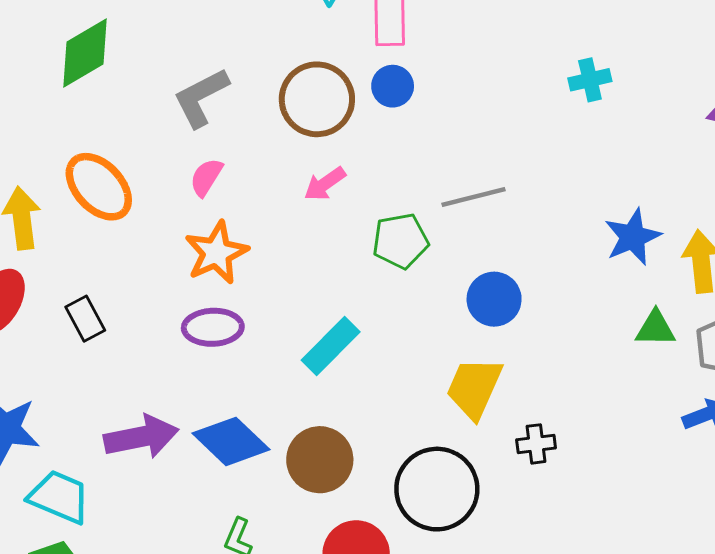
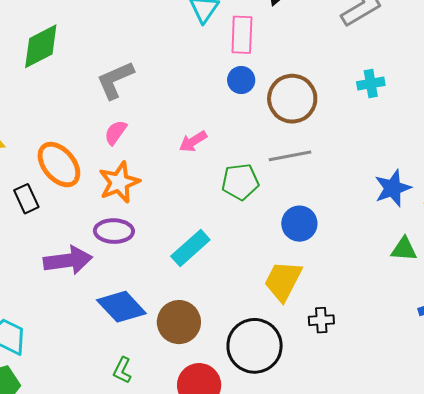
brown circle: (317, 99) -> (292, 99), moved
orange ellipse: (99, 187) -> (59, 165), moved
black rectangle: (85, 319) -> (26, 199), moved
purple arrow: (141, 437) -> (68, 260), moved

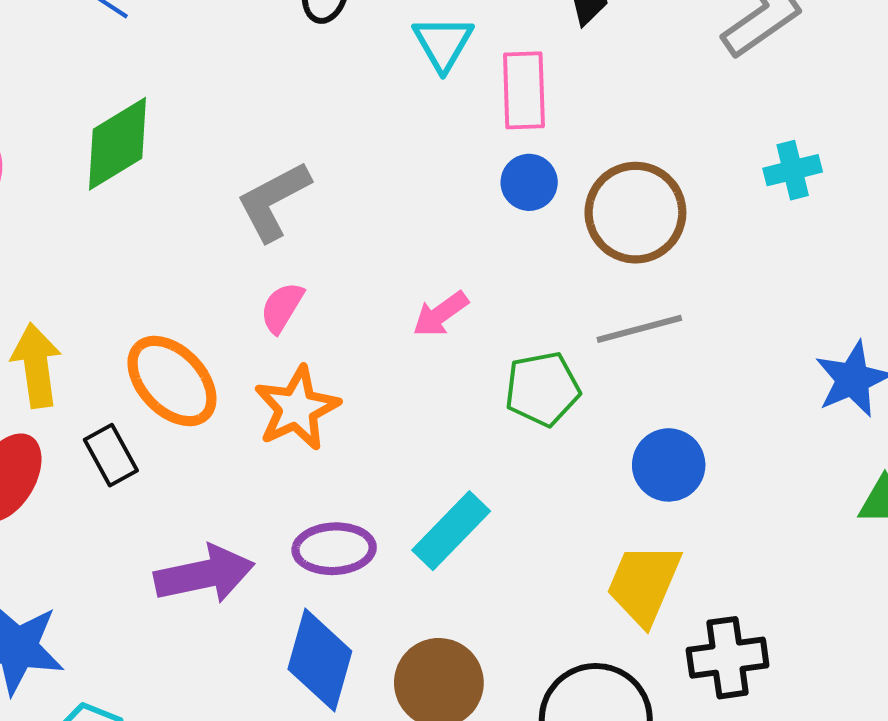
purple ellipse: (114, 231) -> (334, 549), moved
blue diamond: (121, 307) -> (320, 660), turned 63
black cross: (321, 320) -> (728, 658), size x1.5

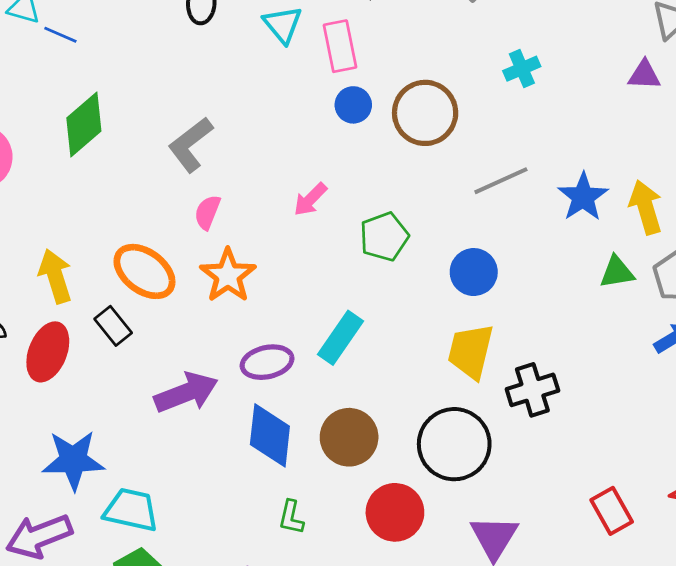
gray line: (639, 329) -> (501, 181), moved

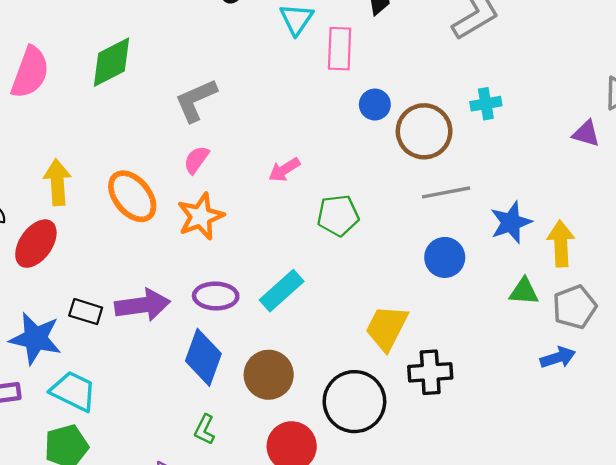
blue circle: (353, 105) -> (375, 105), moved
brown circle: (425, 113) -> (424, 131), moved
blue circle: (474, 272) -> (445, 257), moved
black rectangle: (113, 326) -> (86, 312), moved, turned -48

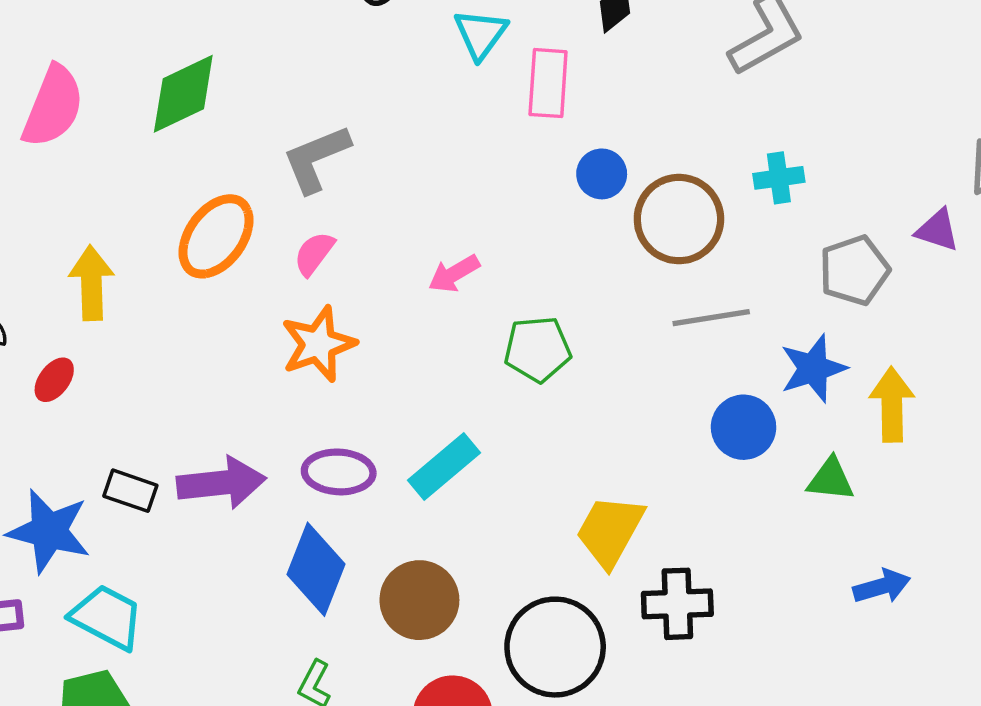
orange ellipse: (132, 196) -> (216, 236), moved, turned 74
red ellipse: (36, 244) -> (54, 380), size x0.6
blue circle: (445, 257) -> (744, 427), moved
gray pentagon: (575, 307) -> (854, 270), moved

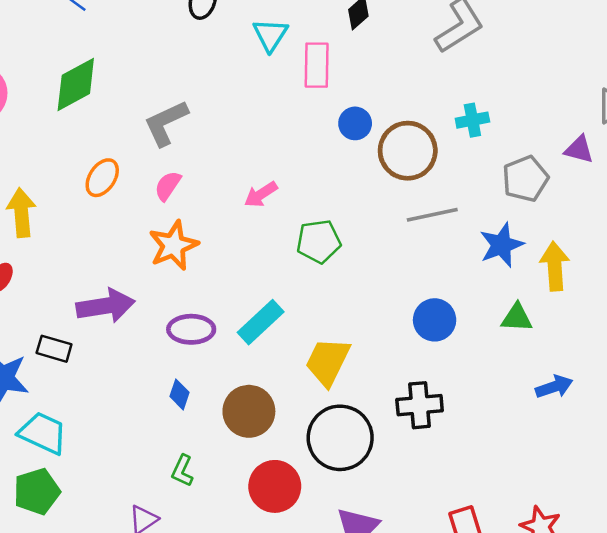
orange ellipse: (216, 236) -> (102, 178), size x0.7
blue circle: (744, 427) -> (435, 320), moved
purple arrow: (221, 483) -> (106, 306), moved
yellow trapezoid: (610, 531) -> (328, 362), moved
blue diamond: (316, 569) -> (180, 394), size x0.5

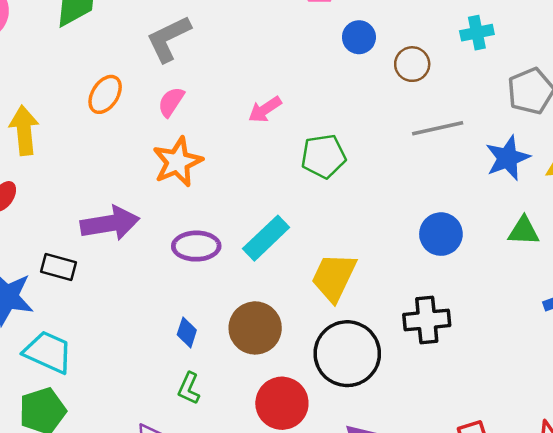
brown circle: (408, 151) -> (412, 64), size x0.6
blue diamond: (180, 394) -> (187, 332), moved

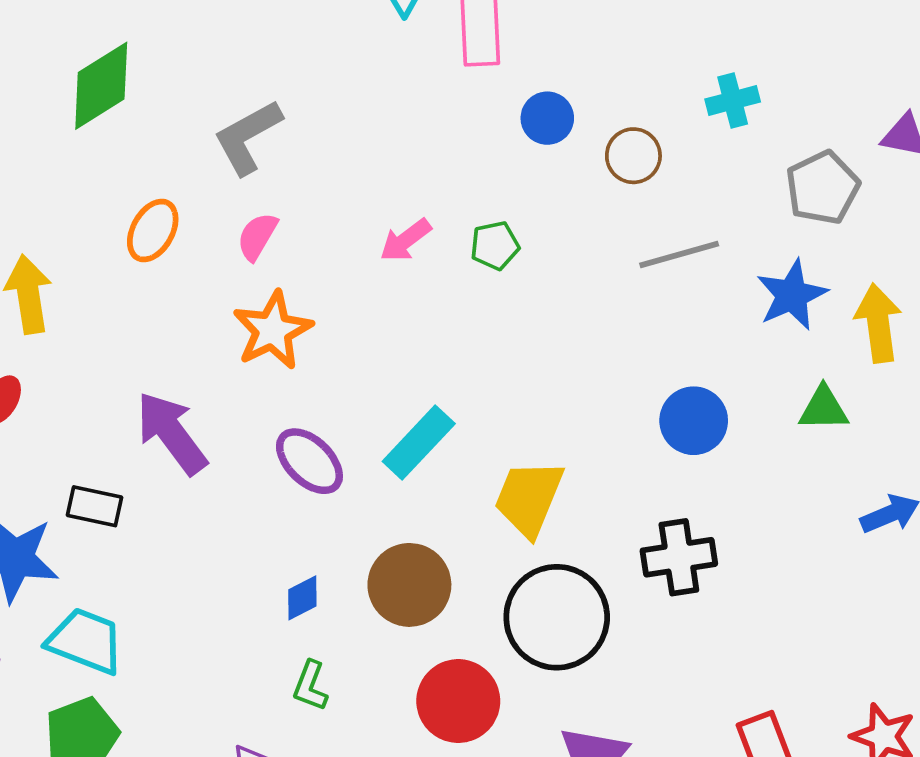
green pentagon: (323, 156) -> (495, 246), moved, size x0.7
purple arrow: (110, 223) -> (172, 433), turned -114
purple ellipse: (196, 246) -> (309, 461), turned 48
blue diamond: (187, 332) -> (302, 598), turned 48

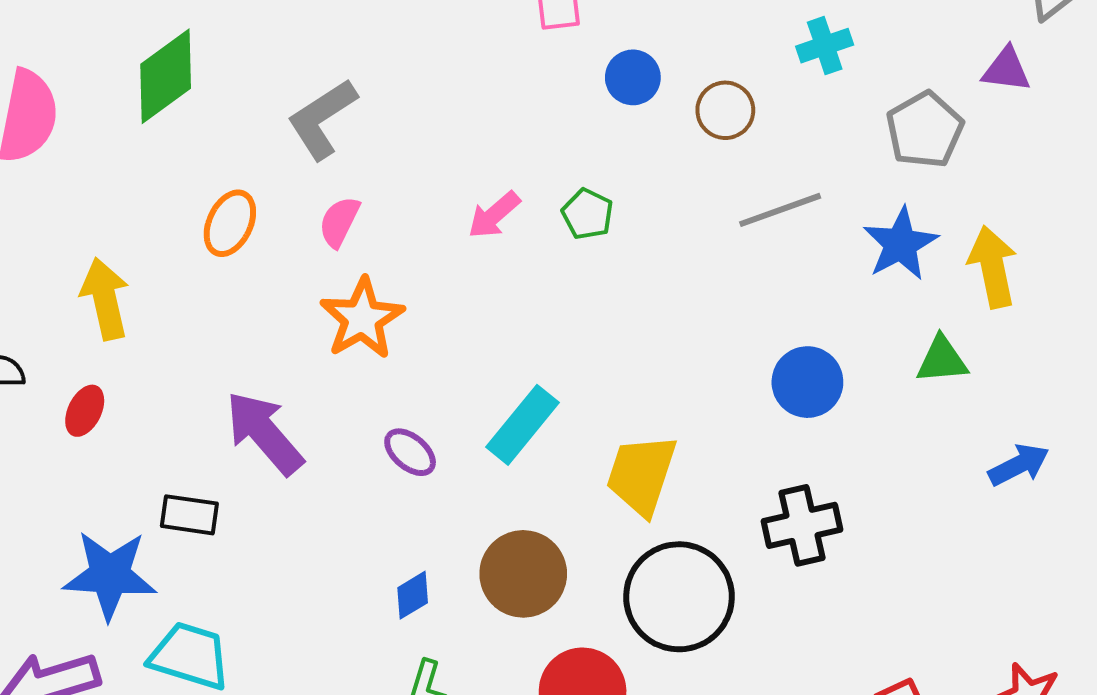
green pentagon: (495, 246) -> (587, 214), turned -30
purple ellipse: (309, 461) -> (410, 452), size x0.7

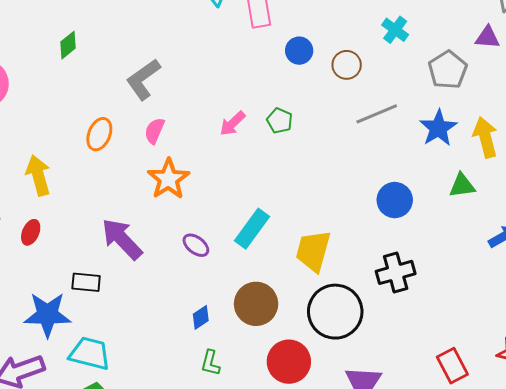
cyan cross: (825, 46) -> (395, 30), turned -32
green diamond: (166, 76) -> (68, 45), moved, size x0.6

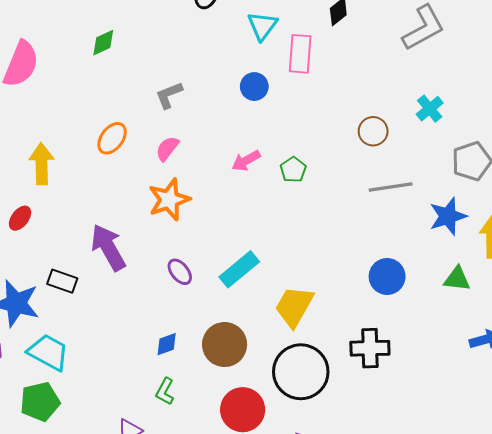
blue circle: (299, 51) -> (254, 87), moved
gray L-shape: (143, 79) -> (169, 95), size x0.7

